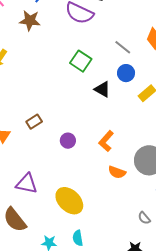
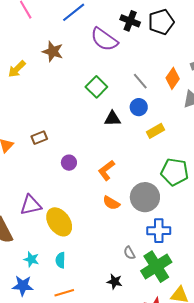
brown star: (30, 21) -> (53, 51), moved
black triangle: (102, 89) -> (112, 119), turned -42
purple triangle: (27, 184) -> (31, 205), moved, turned -35

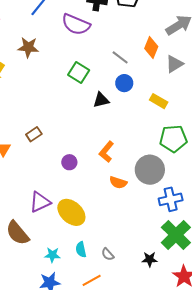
yellow rectangle: (155, 131) -> (159, 101), moved, turned 72
purple circle: (69, 163) -> (69, 162), moved
gray semicircle: (129, 253) -> (108, 254), moved
black star: (115, 282) -> (150, 259), moved

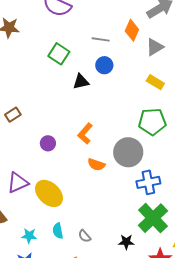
gray line: (120, 57) -> (101, 39), turned -30
yellow rectangle: (159, 101) -> (155, 82), moved

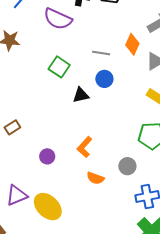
gray circle: (128, 152) -> (127, 166), size x0.6

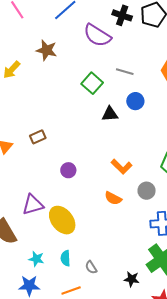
gray line: (101, 53) -> (125, 72), moved
orange L-shape: (85, 147) -> (122, 167), moved, turned -95

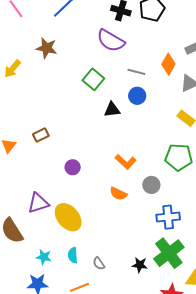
purple semicircle: (97, 35) -> (111, 41), moved
gray line: (125, 72) -> (136, 72), moved
black star: (132, 279) -> (140, 265), moved

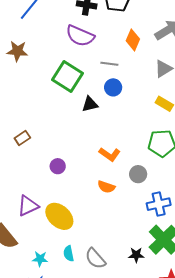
orange diamond: (168, 64) -> (133, 40), moved
green square: (93, 79) -> (68, 77), size x1.4
gray semicircle: (99, 263) -> (95, 259), size x1.6

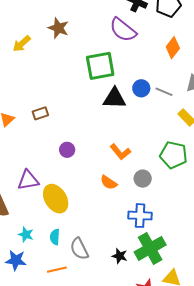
gray line: (109, 64) -> (164, 92), moved
green square: (68, 77) -> (100, 66), turned 32
black triangle: (90, 104) -> (114, 98), size x1.4
blue cross: (159, 204) -> (140, 216), moved

